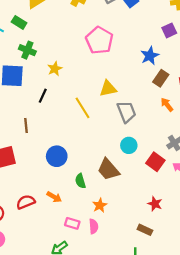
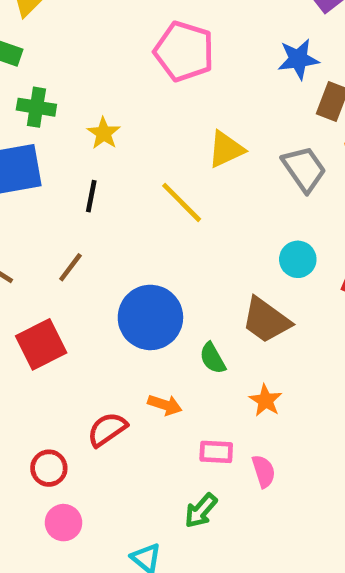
blue star: (150, 56) -> (298, 59), turned 30
gray trapezoid: (126, 112) -> (304, 169), moved
brown line: (26, 125) -> (70, 267), turned 56
blue circle: (57, 156) -> (150, 317), size x1.4
pink semicircle: (94, 226) -> (264, 471), moved

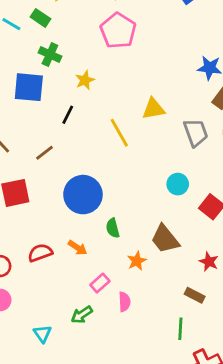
pink pentagon: (184, 51) -> (118, 31), moved
brown trapezoid: (266, 320) -> (165, 239), moved
pink rectangle: (216, 452) -> (100, 283), turned -60

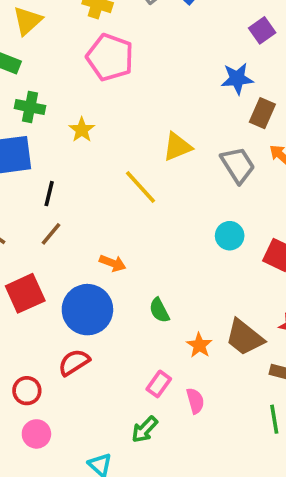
black line: (68, 115) -> (49, 194), moved
blue circle: (83, 195) -> (87, 310), moved
brown trapezoid: (165, 239) -> (245, 337), moved
orange arrow: (78, 248) -> (113, 263), moved

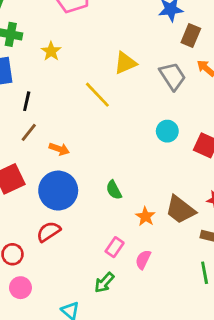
orange arrow: (113, 263) -> (59, 149), moved
pink semicircle: (195, 401) -> (143, 260), turned -138

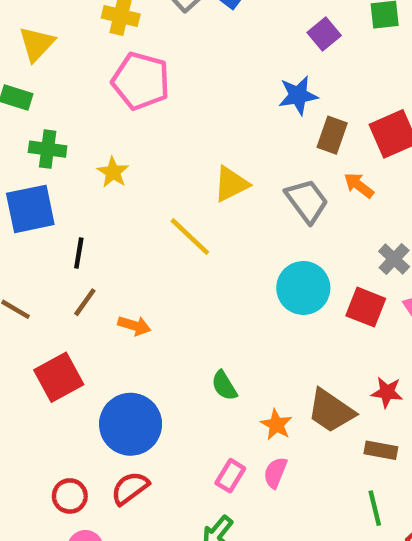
cyan circle: (167, 131) -> (303, 288), size x1.5
blue circle: (58, 191) -> (131, 424), moved
red semicircle: (48, 232) -> (130, 488), moved
pink semicircle: (143, 260) -> (275, 473), moved

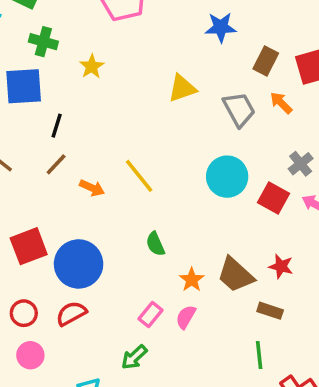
blue star: (298, 95) -> (221, 27), moved
yellow line: (190, 237) -> (139, 176), moved
red square: (59, 377) -> (29, 246), moved

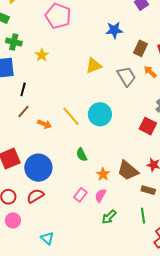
cyan circle: (227, 177) -> (100, 114), moved
green arrow: (134, 357) -> (109, 217), moved

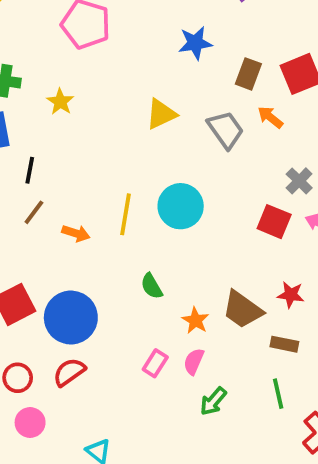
yellow line: (71, 116) -> (125, 214), turned 55

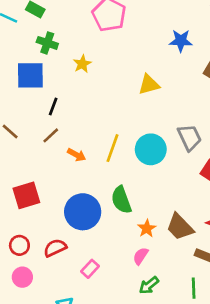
gray trapezoid: (226, 130) -> (189, 137), moved
green semicircle: (152, 286) -> (121, 200), size x1.5
blue circle: (71, 318) -> (83, 212), moved
pink rectangle: (155, 363) -> (90, 269), moved

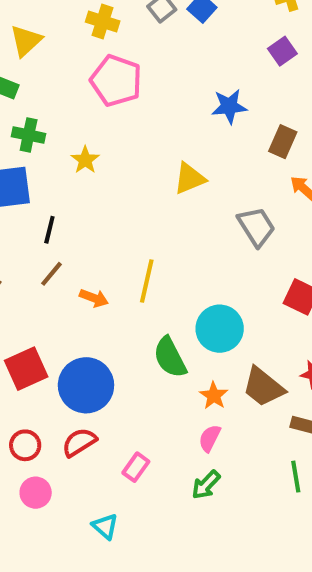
gray trapezoid: (189, 137) -> (256, 227), moved
cyan circle: (151, 149) -> (220, 329), moved
blue circle: (83, 212) -> (86, 385), moved
green arrow: (149, 285) -> (206, 485), moved

